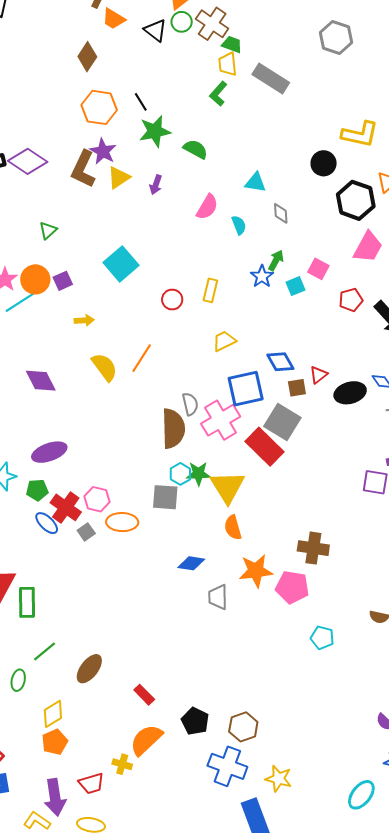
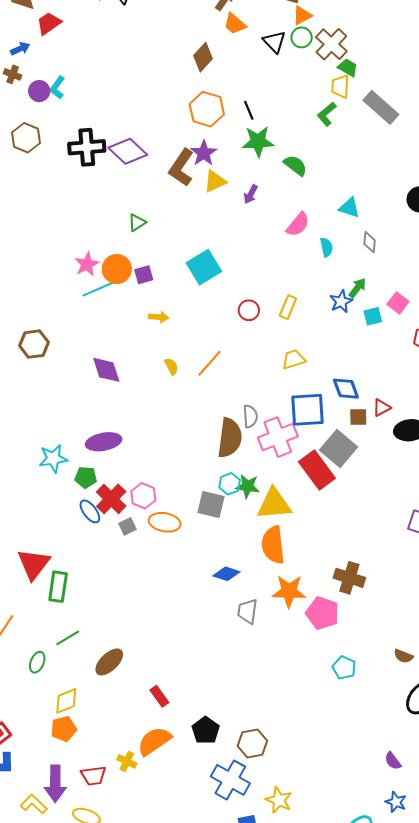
yellow semicircle: (105, 367) -> (171, 366), size x0.6
yellow triangle: (227, 487) -> (274, 504), turned 48
orange semicircle: (233, 527) -> (273, 545), size x1.5

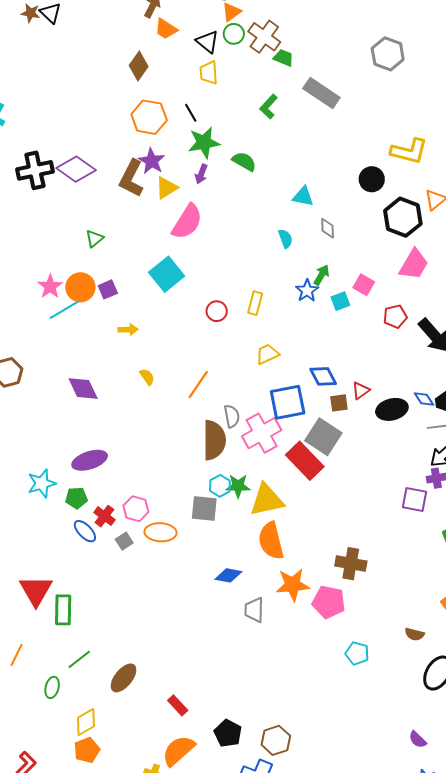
yellow trapezoid: (340, 86) -> (209, 73), moved
purple arrow: (251, 194) -> (201, 174), moved
pink semicircle: (298, 224) -> (187, 222), moved, size x1.4
orange line: (210, 363) -> (198, 385), moved
red cross: (111, 499) -> (104, 516), size x0.7

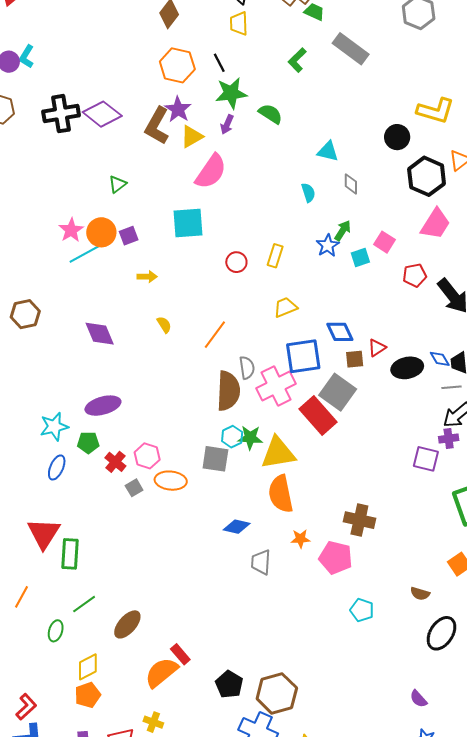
cyan square: (167, 274) -> (188, 223), turned 32
blue ellipse: (85, 531) -> (57, 467), moved, turned 65
orange star: (293, 585) -> (300, 539), size x0.6
brown hexagon: (276, 740) -> (277, 693), size x1.4
orange semicircle: (178, 751) -> (161, 672), moved

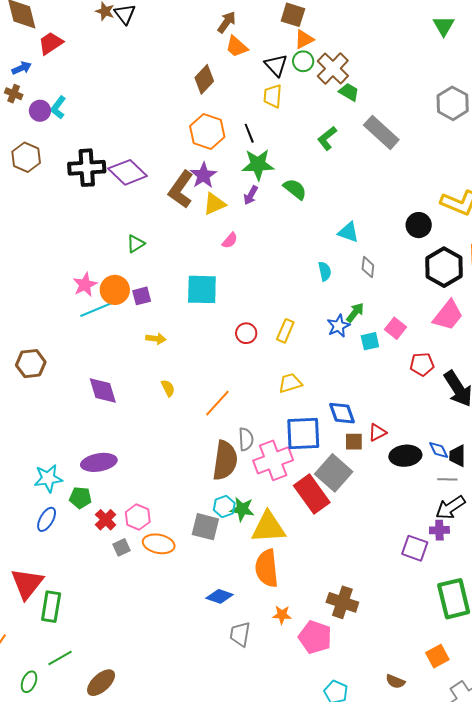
pink semicircle: (211, 172) -> (230, 240), size x0.5

